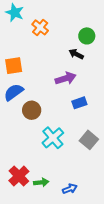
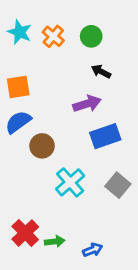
cyan star: (15, 13) -> (20, 32), moved
green circle: (87, 36) -> (91, 36), moved
blue rectangle: (79, 103) -> (105, 136), size x1.5

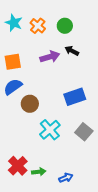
purple arrow: (87, 104) -> (50, 57), moved

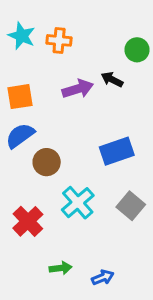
orange cross: (38, 26) -> (59, 40), turned -35
green circle: (65, 26) -> (137, 50), moved
red cross: (18, 166) -> (28, 221), moved

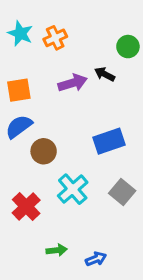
orange cross: (59, 40) -> (55, 38), turned -30

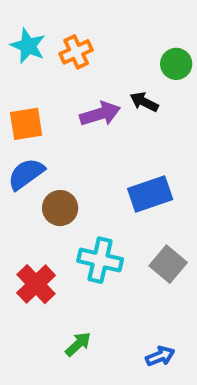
cyan cross: (73, 189) -> (100, 260), turned -36
green arrow: (57, 250) -> (78, 344), turned -36
blue arrow: (96, 259) -> (160, 356), moved

